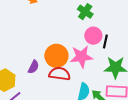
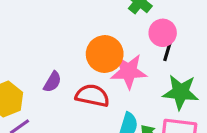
pink circle: (93, 36) -> (163, 33), moved
orange circle: (56, 56) -> (105, 54), moved

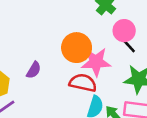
black line: (168, 50) -> (128, 45), turned -60
red semicircle: (92, 96) -> (83, 83), moved

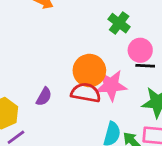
black line: (128, 45) -> (145, 66), turned -42
red semicircle: (83, 83) -> (86, 93), moved

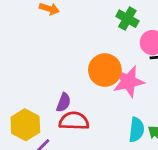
red semicircle: (86, 93) -> (74, 121), moved

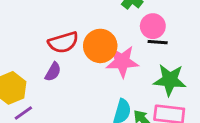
red semicircle: (74, 121) -> (63, 42), moved, turned 152

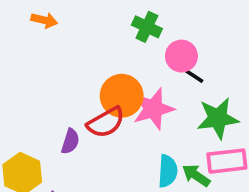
red semicircle: (63, 42) -> (106, 122), moved
black line: (158, 42) -> (192, 75), turned 42

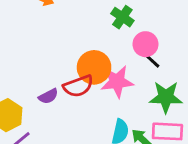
purple semicircle: (70, 141) -> (48, 96), turned 36

